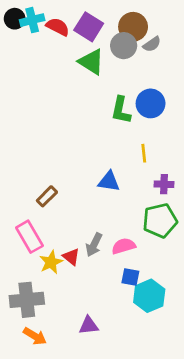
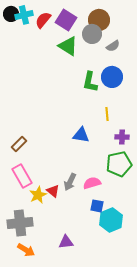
red semicircle: (58, 27) -> (43, 20), turned -78
gray semicircle: (152, 44) -> (113, 46), moved
brown rectangle: (47, 196) -> (19, 144), moved

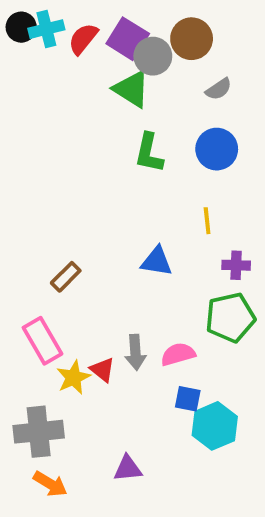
gray circle: (92, 34) -> (153, 56), moved
green L-shape: (90, 82) -> (149, 153), moved
brown rectangle: (19, 144) -> (66, 277), moved
gray arrow: (70, 182) -> (135, 352), turned -30

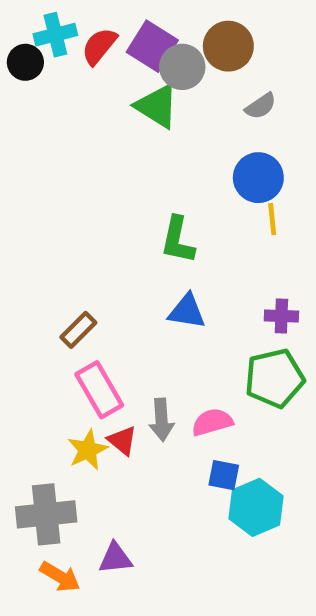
black circle: (21, 27) -> (25, 62), moved
green L-shape: (149, 153) -> (178, 240), moved
yellow line: (207, 221) -> (272, 219), moved
pink rectangle: (42, 341) -> (99, 390), moved
purple triangle: (128, 468) -> (115, 558), moved

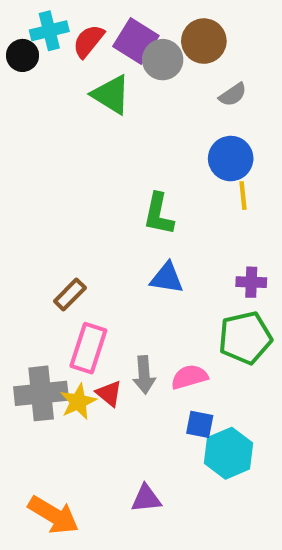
green triangle: (157, 106) -> (111, 95), moved
pink rectangle: (99, 390) -> (88, 348), turned 48
gray cross: (46, 514) -> (41, 393), moved
purple triangle: (115, 558) -> (146, 499), moved
orange arrow: (60, 577) -> (53, 515), size x1.4

